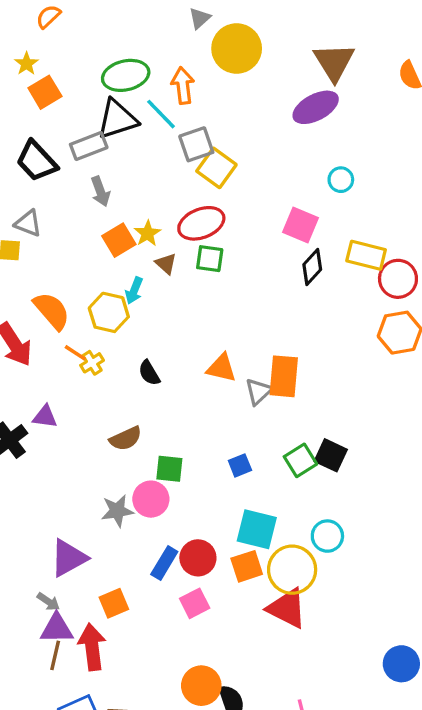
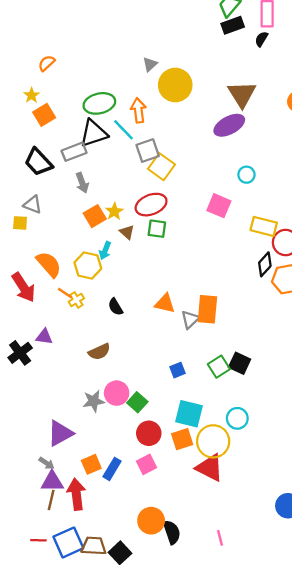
black diamond: (312, 267) -> (265, 264), moved
green square: (169, 469) -> (137, 402), moved, turned 36
blue rectangle: (164, 563) -> (112, 469), moved

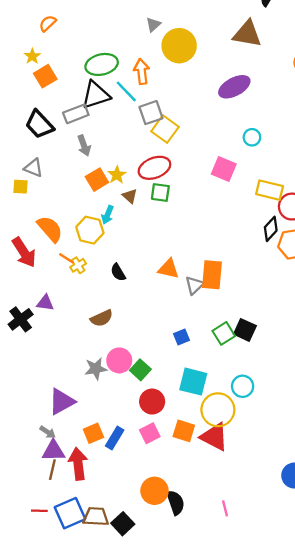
brown triangle: (242, 94) -> (247, 34), moved, turned -48
orange square: (182, 439) -> (184, 431), moved, turned 35

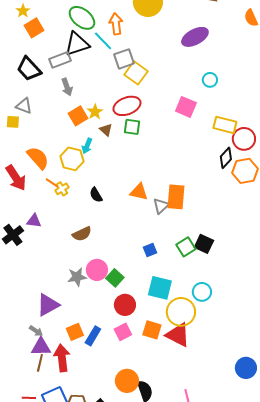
green ellipse: (102, 64) -> (82, 18), turned 52

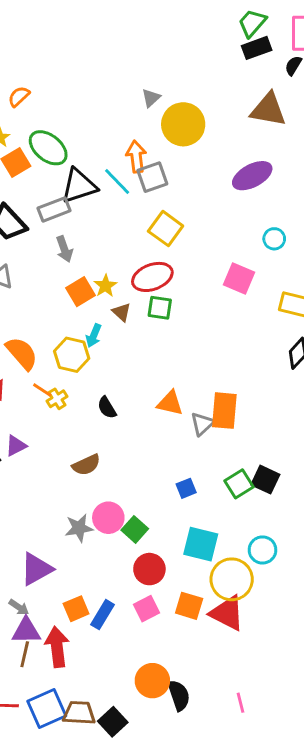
green ellipse: (82, 18) -> (48, 148), moved
gray square: (124, 59) -> (152, 177), moved
purple triangle: (34, 221) -> (16, 446), turned -35

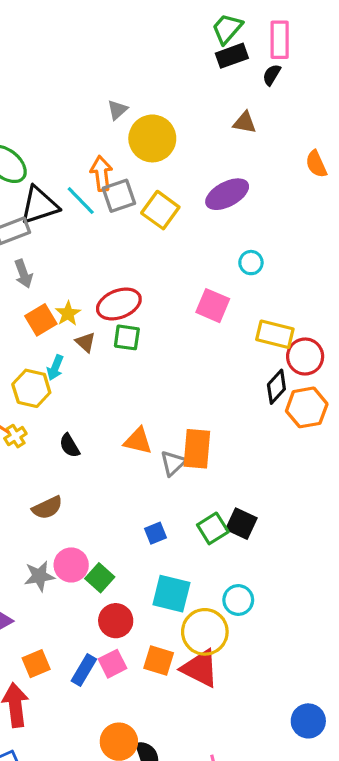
brown triangle: (268, 110) -> (245, 123), size x0.6
yellow square: (166, 229) -> (160, 210), moved
blue rectangle: (102, 615) -> (84, 670), moved

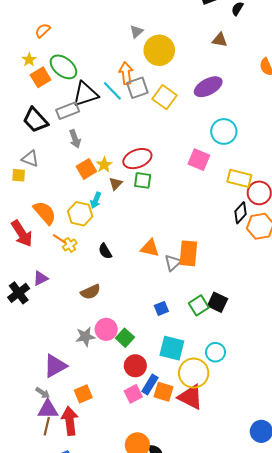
cyan circle: (251, 263) -> (224, 131), size x1.6
brown triangle: (85, 342) -> (116, 184), turned 32
blue rectangle: (84, 670) -> (150, 385), moved

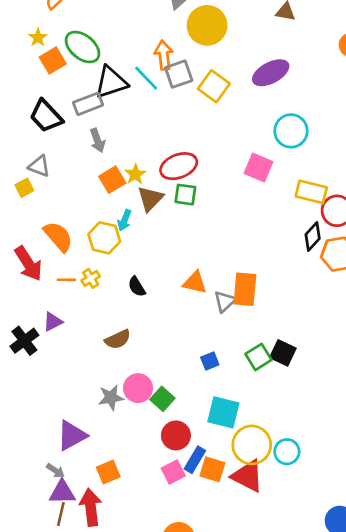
yellow square: (19, 175) -> (24, 188), turned -32
brown triangle: (116, 184) -> (150, 199), size x1.5
orange line: (59, 239) -> (66, 280), moved, turned -32
cyan circle: (215, 352) -> (287, 452), moved

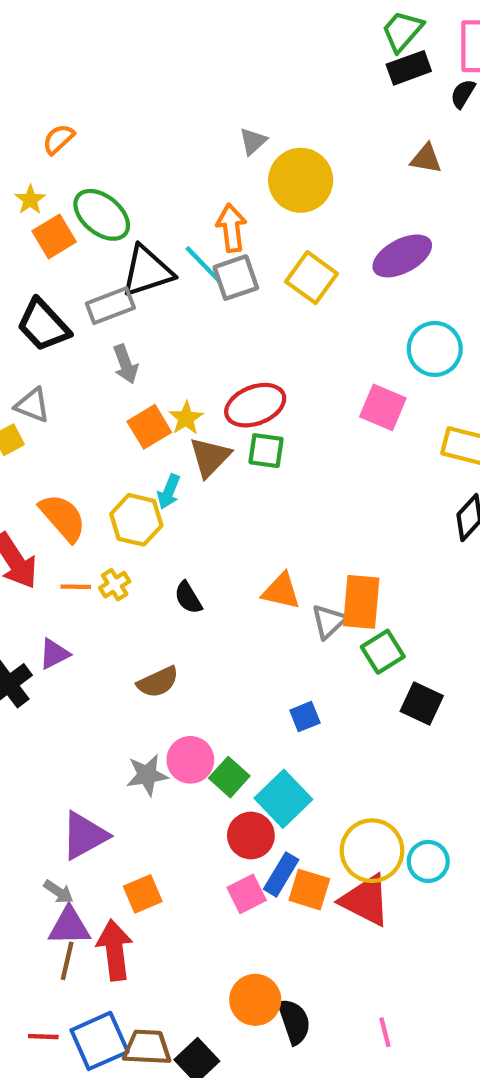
gray square: (179, 74) -> (236, 278), moved
green square: (258, 357) -> (383, 652), moved
cyan square: (223, 412) -> (283, 799), moved, turned 32

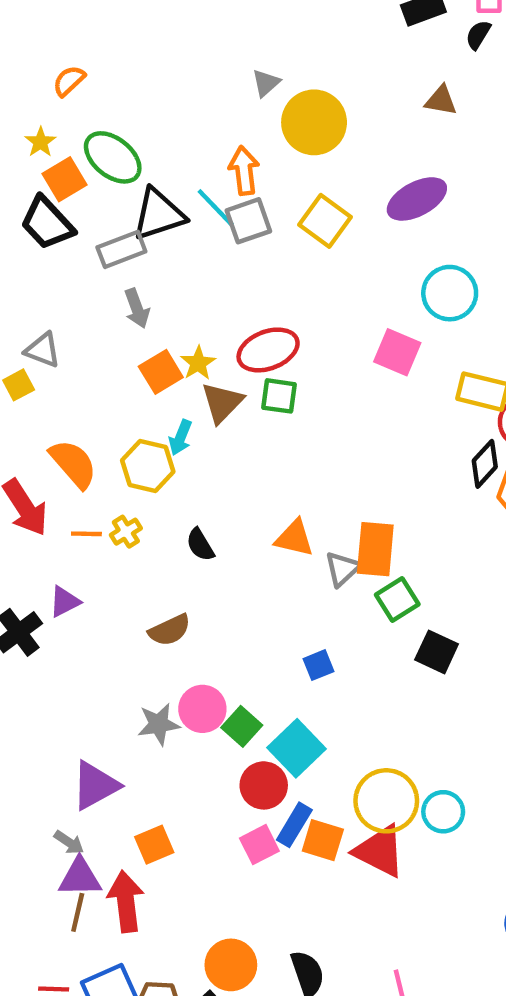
black trapezoid: (43, 325) -> (47, 223), moved
orange circle: (255, 1000) -> (231, 965), moved

